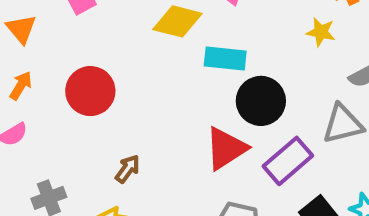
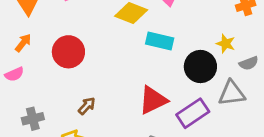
yellow star: (321, 32) -> (226, 44), moved
black circle: (261, 101) -> (200, 67), moved

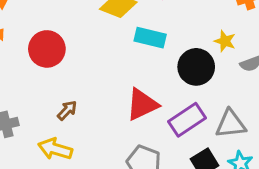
gray triangle: (232, 93) -> (231, 124), moved

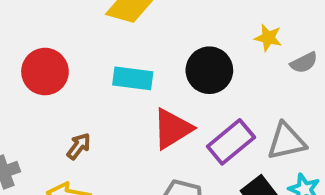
cyan rectangle: (150, 38) -> (133, 78), moved
black circle: (196, 67) -> (209, 70), moved

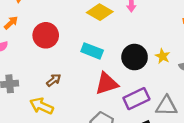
yellow star: (268, 38) -> (163, 56), moved

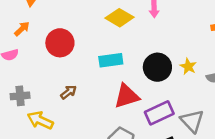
cyan rectangle: (92, 51) -> (111, 60), turned -30
yellow arrow: (42, 106) -> (40, 120), moved
gray triangle: (166, 106) -> (192, 121), turned 45

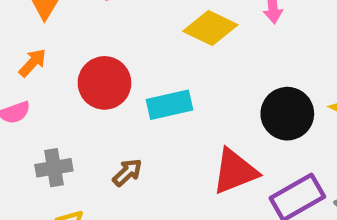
cyan rectangle: (111, 60) -> (170, 105), moved
gray cross: (20, 96) -> (54, 168), moved

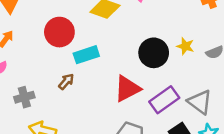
red circle: (104, 83) -> (59, 32), moved
brown arrow: (127, 172) -> (66, 82), moved

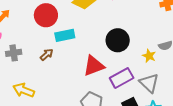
yellow star: (185, 46) -> (149, 56), moved
gray cross: (24, 97) -> (14, 53), moved

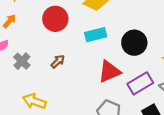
cyan rectangle: (65, 35) -> (96, 35), moved
gray cross: (14, 53) -> (22, 61), turned -35

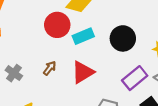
red circle: (55, 19) -> (57, 25), moved
red triangle: (109, 72) -> (83, 72), moved

